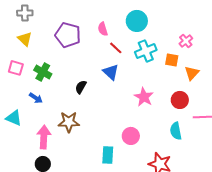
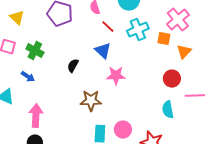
pink cross: (186, 41) -> (178, 20), size x1.6
pink star: (144, 97) -> (116, 76), moved, turned -30
brown star: (69, 122) -> (91, 101), moved
pink circle: (131, 136) -> (123, 130), moved

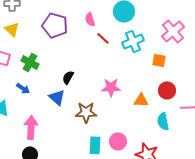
orange square: (164, 39) -> (159, 60), moved
blue triangle: (103, 51) -> (57, 97), moved
orange triangle: (184, 52) -> (141, 100), moved, turned 49

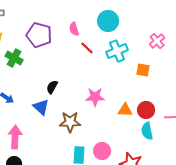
pink cross: (173, 31) -> (157, 41), size x0.7
green cross: (30, 62) -> (14, 58), moved
red circle: (167, 90) -> (146, 110), moved

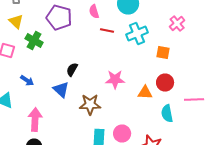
red line: (87, 48) -> (107, 30), turned -32
red circle: (146, 110) -> (165, 82), moved

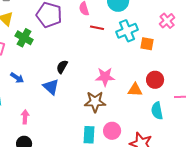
orange square: (163, 52) -> (147, 44), moved
brown star: (90, 104) -> (95, 102), moved
pink arrow: (35, 120) -> (25, 117), size x0.6

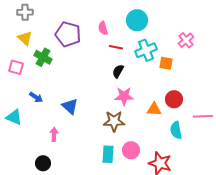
black semicircle: (62, 67) -> (118, 71), moved
pink arrow: (25, 117) -> (54, 134), moved

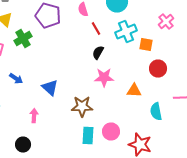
red line: (116, 47) -> (96, 28), turned 48
green cross: (43, 57) -> (23, 38), turned 30
red circle: (174, 99) -> (158, 68), moved
brown star: (114, 121) -> (82, 106), moved

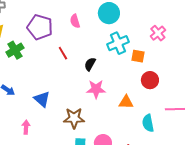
red line: (96, 28) -> (63, 53), moved

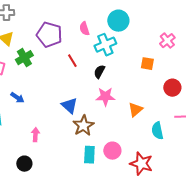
cyan cross: (118, 43) -> (105, 45), moved
red circle: (150, 80) -> (172, 88), moved
blue triangle: (42, 99) -> (69, 106), moved
orange triangle: (126, 102) -> (135, 110), turned -42
brown star: (74, 118) -> (83, 126), turned -30

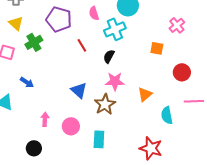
brown star: (83, 126) -> (105, 104), moved
pink circle: (112, 151) -> (71, 126), moved

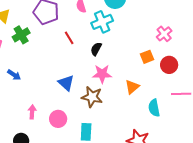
pink cross: (177, 25) -> (164, 34), moved
orange square: (157, 48) -> (147, 57), moved, turned -32
brown star: (105, 104) -> (92, 97), turned -30

